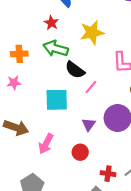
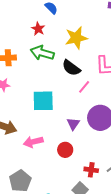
black semicircle: (75, 70) -> (71, 68), moved
pink line: (91, 87) -> (84, 87), moved
pink arrow: (46, 144) -> (33, 142), turned 48

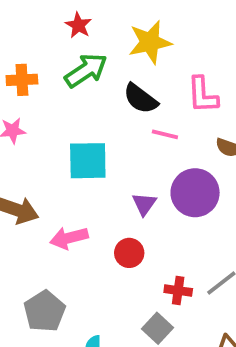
green arrow: (42, 53) -> (86, 70), turned 130
pink line: (84, 87) -> (165, 134), turned 64

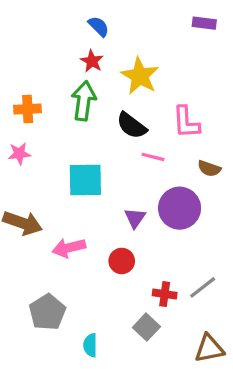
red star: (78, 25) -> (92, 61), moved
yellow star: (150, 42) -> (140, 76), turned -30
green arrow: (86, 70) -> (84, 101), turned -48

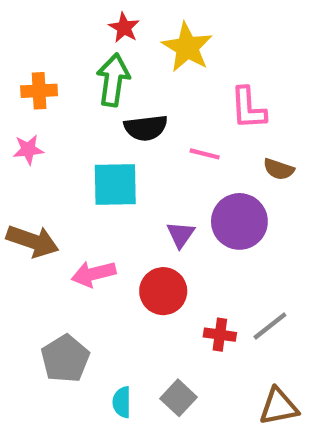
black semicircle: (132, 126) -> (146, 128), moved, turned -44
red circle: (122, 261) -> (163, 291), size x1.4
gray square: (146, 327) -> (178, 398), moved

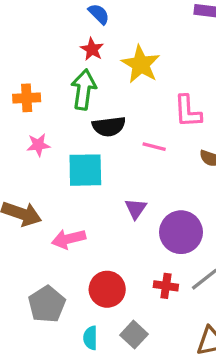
pink star: (28, 150) -> (38, 145), moved
purple circle: (239, 221) -> (181, 232), moved
red circle: (163, 291) -> (107, 289), moved

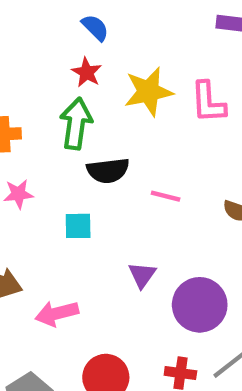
yellow star: (141, 64) -> (148, 92), turned 30
pink L-shape: (188, 111) -> (208, 102), moved
cyan square: (85, 170) -> (78, 226), size x0.6

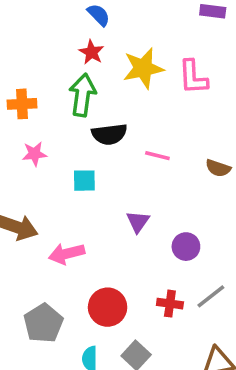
purple circle: (200, 305) -> (186, 247), size x0.6

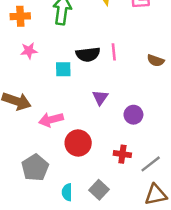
black semicircle: (109, 134) -> (88, 54), moved
pink line: (157, 156) -> (114, 52), turned 70
gray line: (211, 296) -> (151, 164), moved
red circle: (108, 307) -> (78, 143), moved

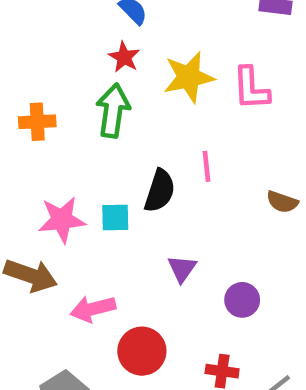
pink star: (29, 51) -> (62, 220), moved, size x1.5
pink line: (114, 52) -> (207, 166), moved
black semicircle: (88, 54) -> (160, 191), turned -65

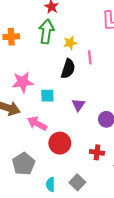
yellow star: (189, 77) -> (70, 43), moved, size x0.6
cyan square: (115, 217) -> (47, 96), moved
pink arrow: (93, 309) -> (37, 123), turned 42

